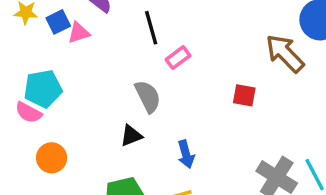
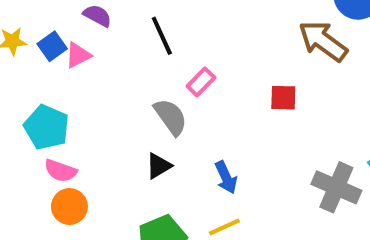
pink rectangle: (178, 58) -> (201, 82), moved
cyan pentagon: (43, 89) -> (47, 127), turned -30
pink semicircle: (29, 112) -> (61, 171), moved

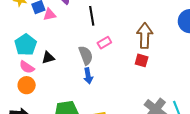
brown arrow: (323, 41) -> (145, 36), moved, turned 40
black triangle: (159, 166) -> (48, 58), moved
blue arrow: (226, 177) -> (88, 76), moved

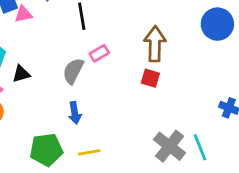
gray semicircle: (86, 55) -> (73, 71), turned -132
blue arrow: (88, 76) -> (75, 113), moved

